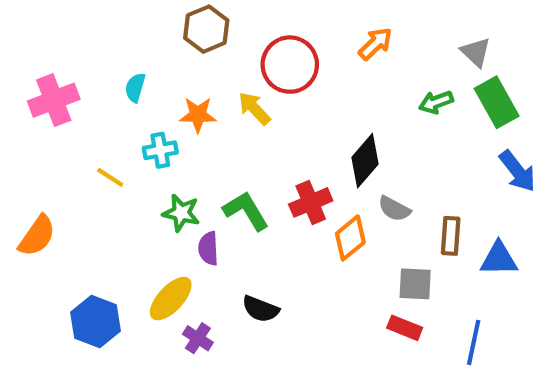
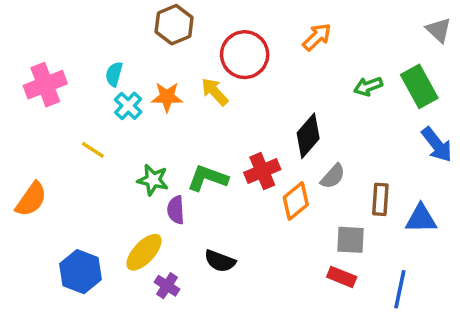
gray triangle: (476, 52) -> (439, 30), moved
cyan cross: (160, 150) -> (128, 106), moved, turned -36
gray semicircle: (394, 209) -> (333, 176), turned -76
green L-shape: (246, 211) -> (208, 178), turned -39

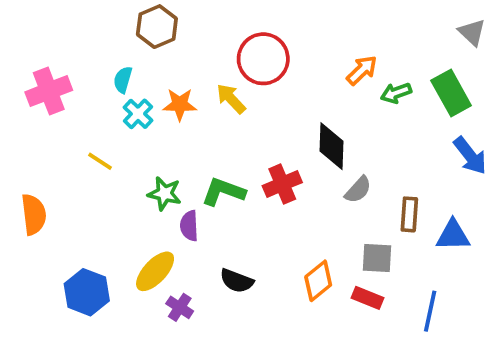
brown hexagon: (174, 25) -> (157, 27), moved
orange arrow: (317, 37) -> (362, 70), moved
black diamond: (308, 136) -> (332, 146), turned -39
orange semicircle: (31, 199) -> (34, 214), turned -42
orange diamond: (296, 201) -> (318, 281), moved

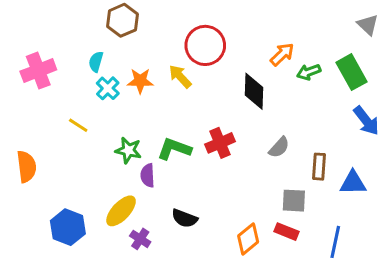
black diamond: (332, 146) -> (254, 91), moved
orange diamond: (318, 281) -> (248, 239), moved

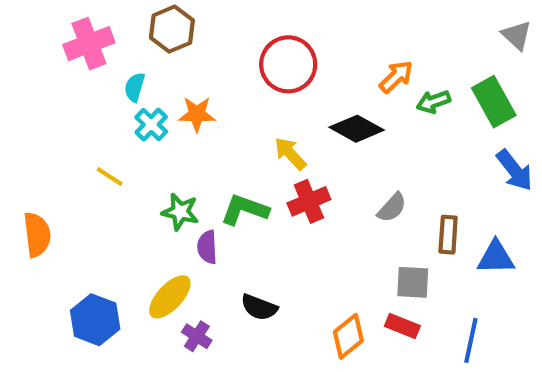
pink cross: (38, 71) -> (89, 44), moved
yellow arrow: (180, 76) -> (290, 154), moved
black diamond: (254, 91) -> (357, 129), turned -63

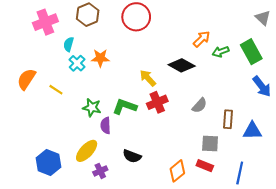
red circle: (288, 64) -> (136, 17), moved
orange semicircle: (37, 235) -> (26, 79), moved, turned -140
purple cross: (197, 336) -> (100, 171), turned 32

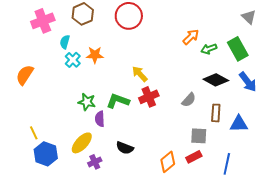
black diamond: (182, 65) -> (216, 80), moved
yellow line: (56, 90) -> (34, 133), moved, turned 32
red rectangle: (205, 166) -> (194, 157), turned -49

